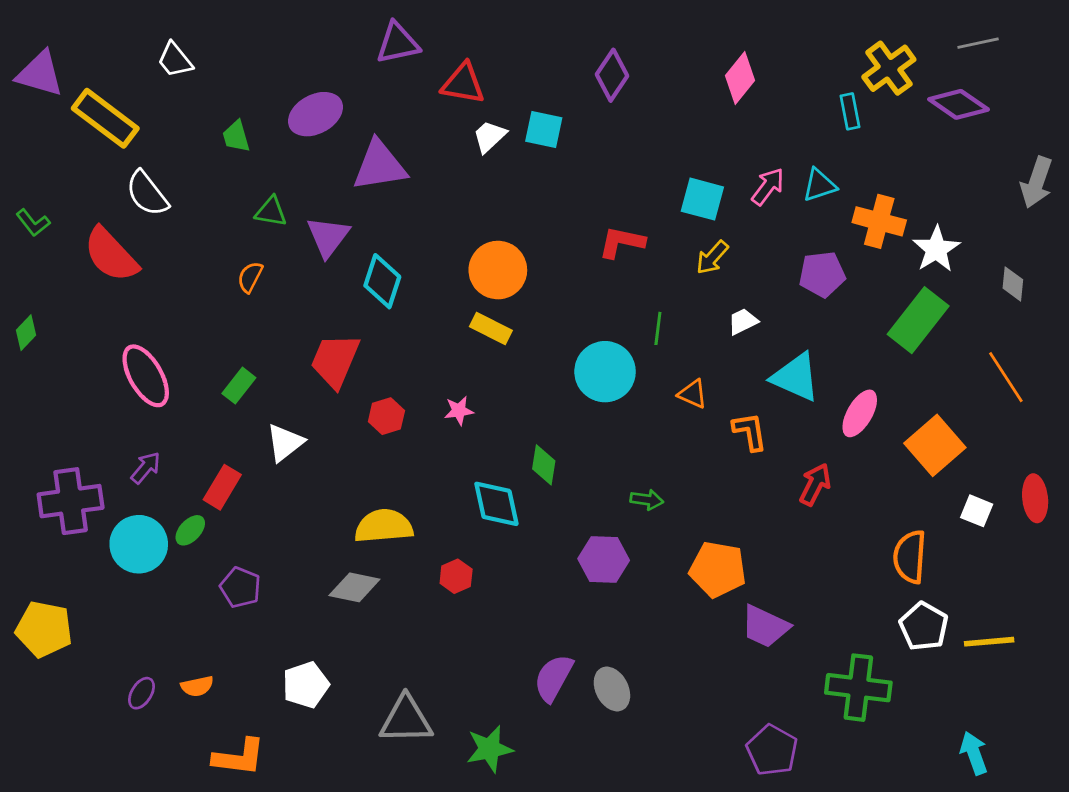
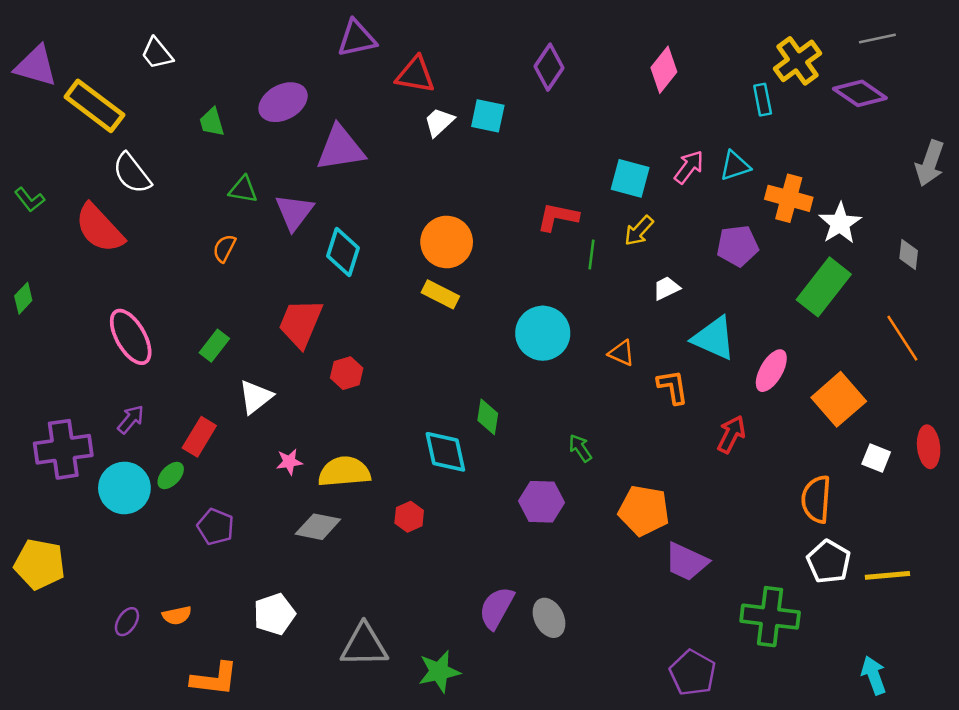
green line: (658, 328) -> (591, 254), moved
pink star: (459, 411) -> (289, 462), moved
green arrow: (647, 500) -> (580, 448), turned -132

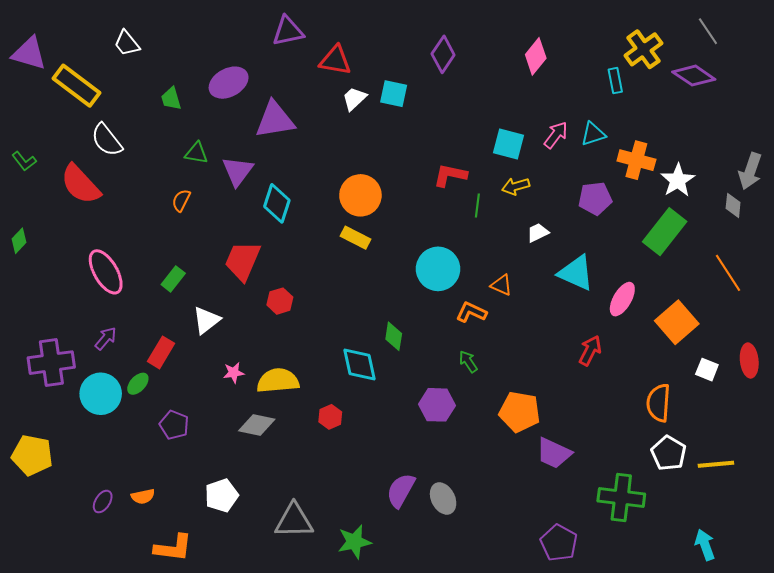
gray line: (877, 38) -> (708, 31), turned 68
gray arrow: (930, 163) -> (750, 171), moved
yellow arrow: (639, 231) -> (516, 186), turned 32
orange L-shape: (673, 387) -> (471, 312), moved, turned -56

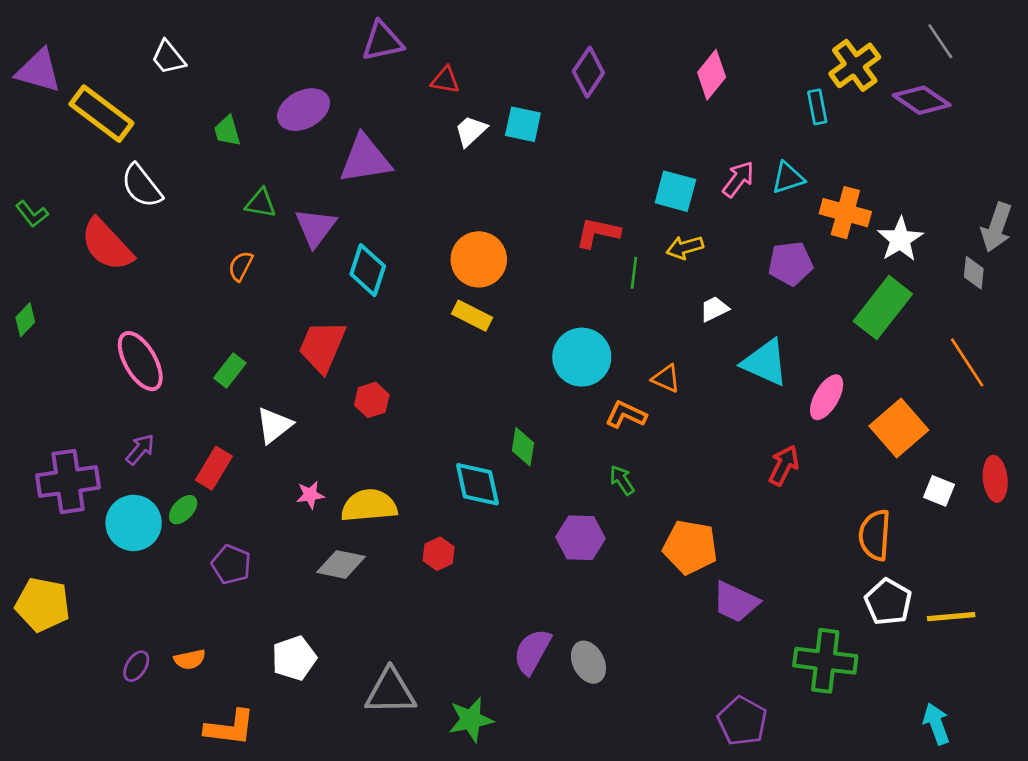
red triangle: (335, 60) -> (445, 80), size x0.7

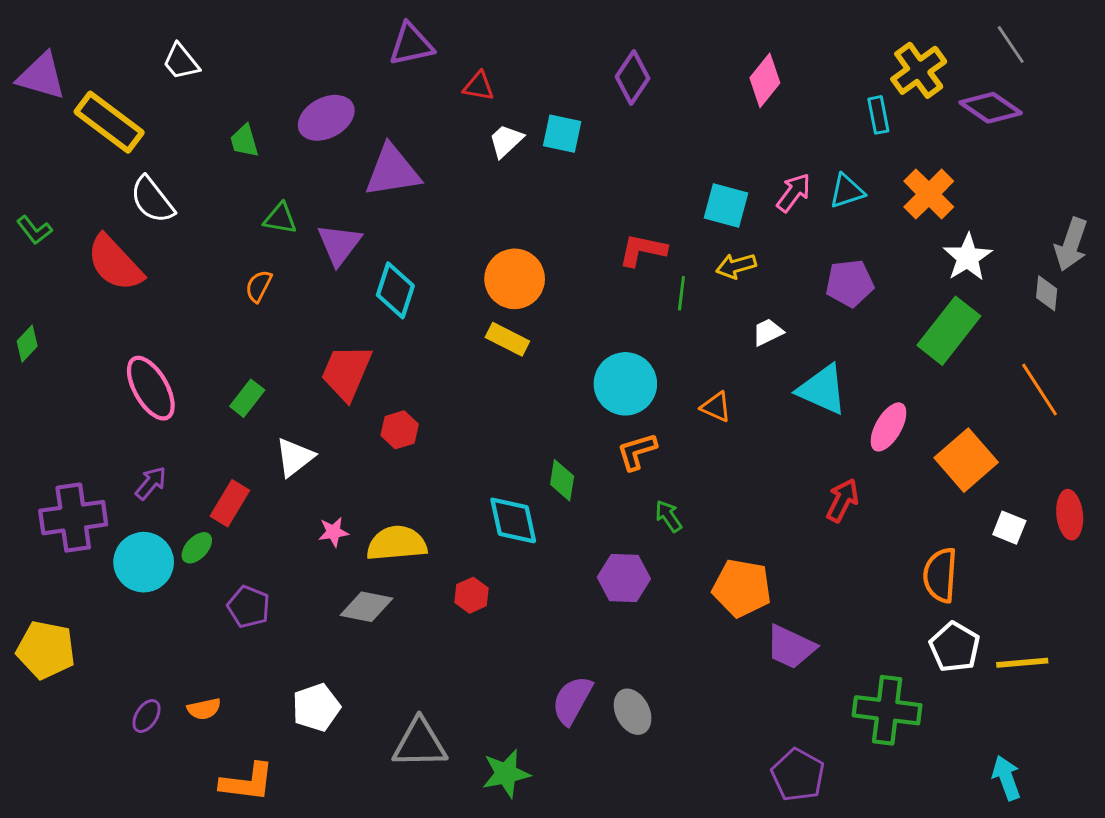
orange cross: (845, 213) -> (929, 194), moved, turned 30
orange L-shape: (626, 415) -> (637, 451), moved, turned -42

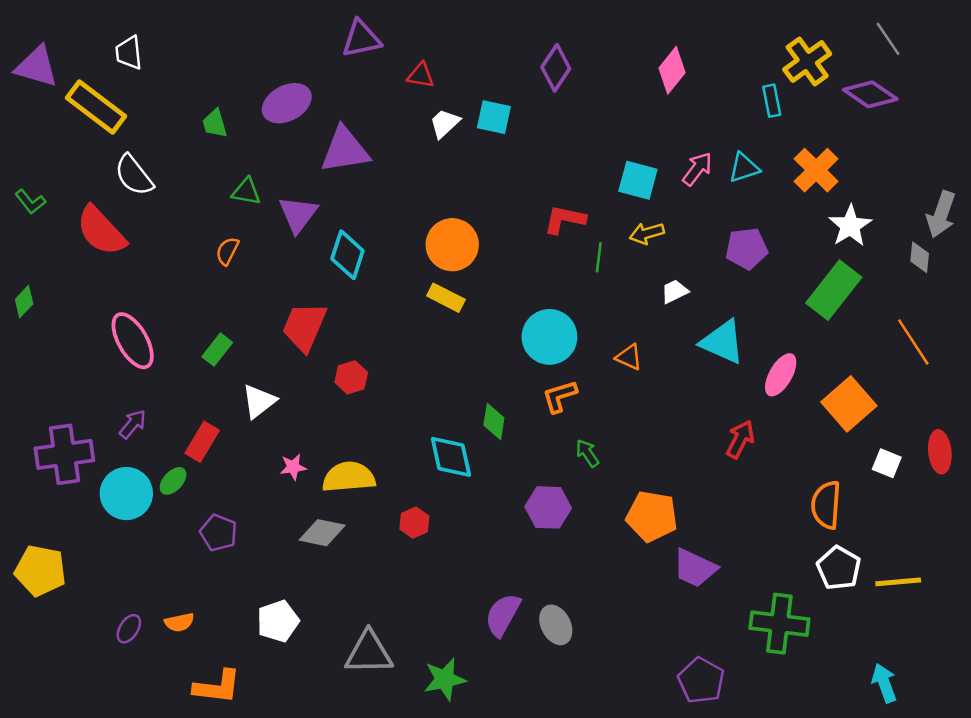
white trapezoid: (181, 62) -> (129, 53), moved, turned 33

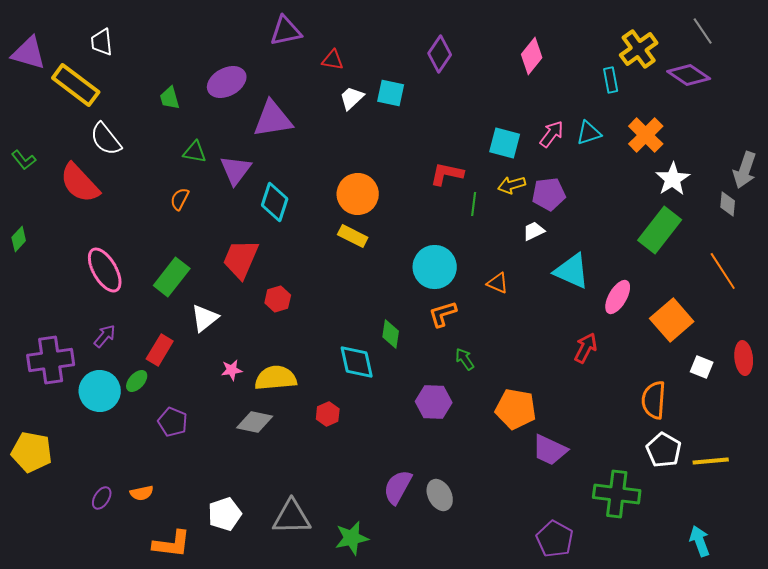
purple pentagon: (747, 248) -> (549, 194), moved
green rectangle: (217, 350) -> (172, 277), size x1.5
white pentagon: (278, 621) -> (225, 514), moved

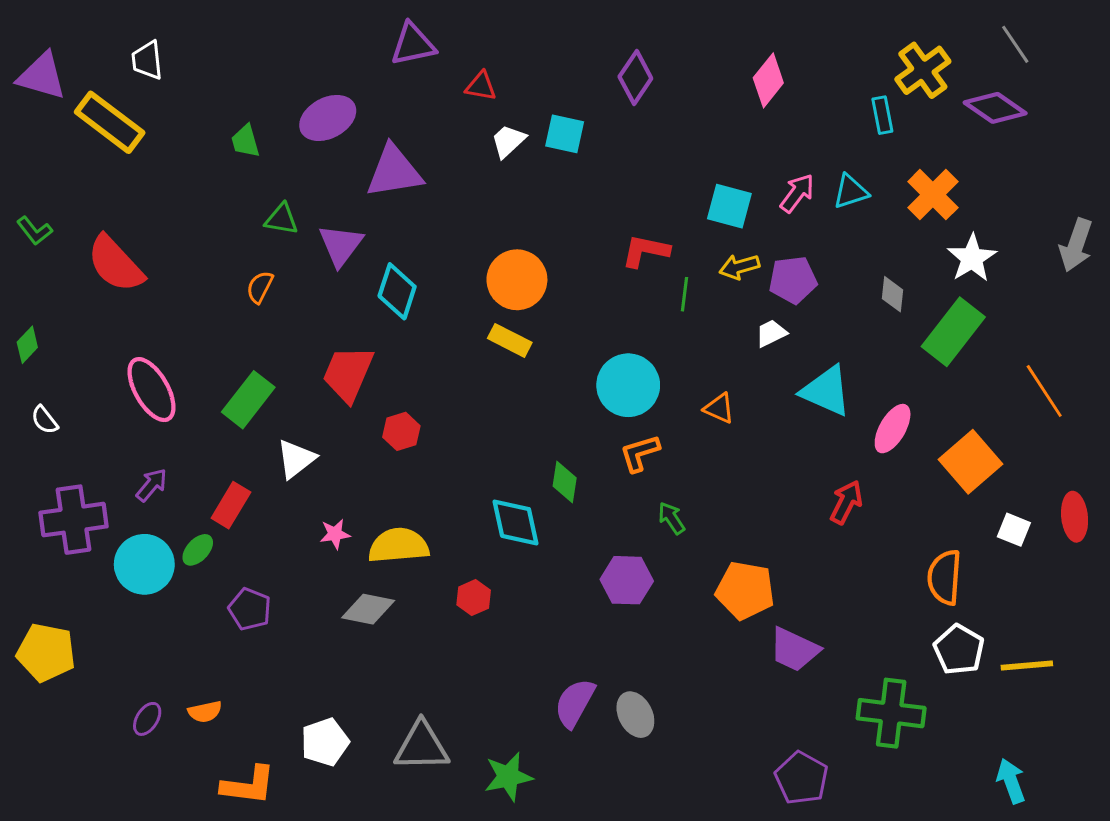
white semicircle: (106, 139) -> (45, 420), moved, size x0.6
gray diamond: (728, 204) -> (893, 294), moved

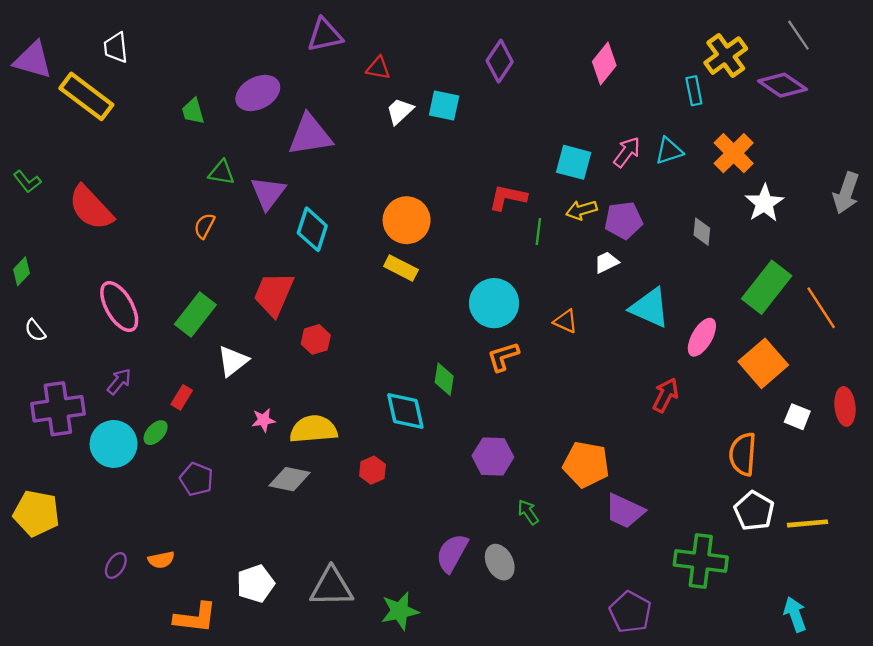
green rectangle: (953, 332) -> (767, 287), moved
red rectangle: (231, 505) -> (182, 397), size x0.7
green arrow: (672, 518) -> (528, 512), moved

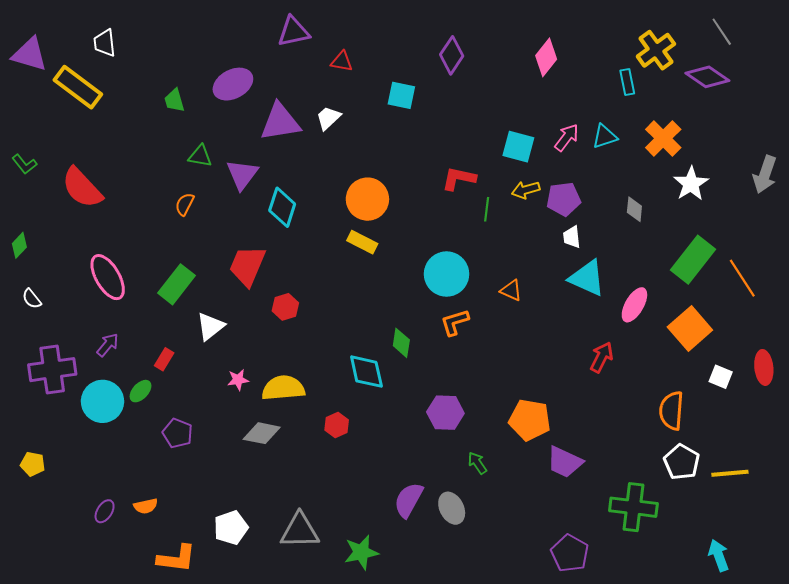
white trapezoid: (400, 111) -> (328, 118), moved
white trapezoid: (606, 262) -> (572, 237), moved, turned -70
yellow pentagon: (36, 513) -> (33, 464), size x0.6

